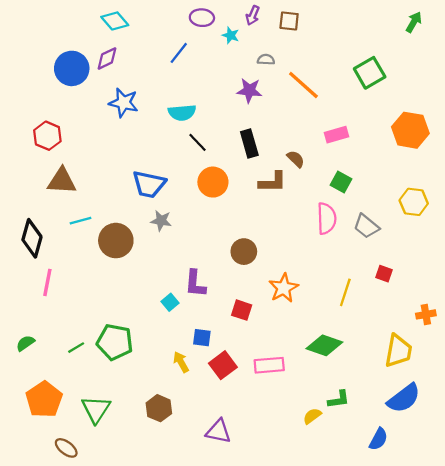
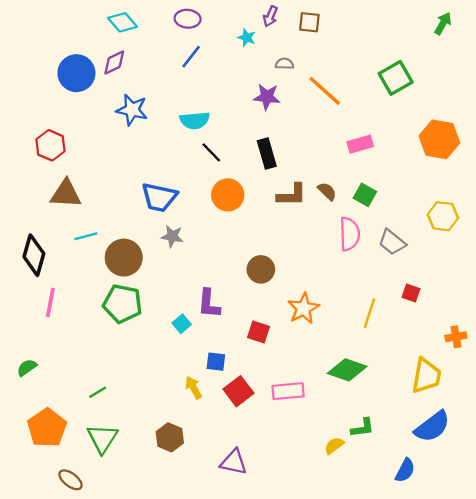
purple ellipse: (202, 18) -> (188, 19), moved
brown semicircle: (296, 159) -> (327, 191), moved
green pentagon: (115, 342) -> (123, 304), moved
green line: (76, 348) -> (98, 392), moved

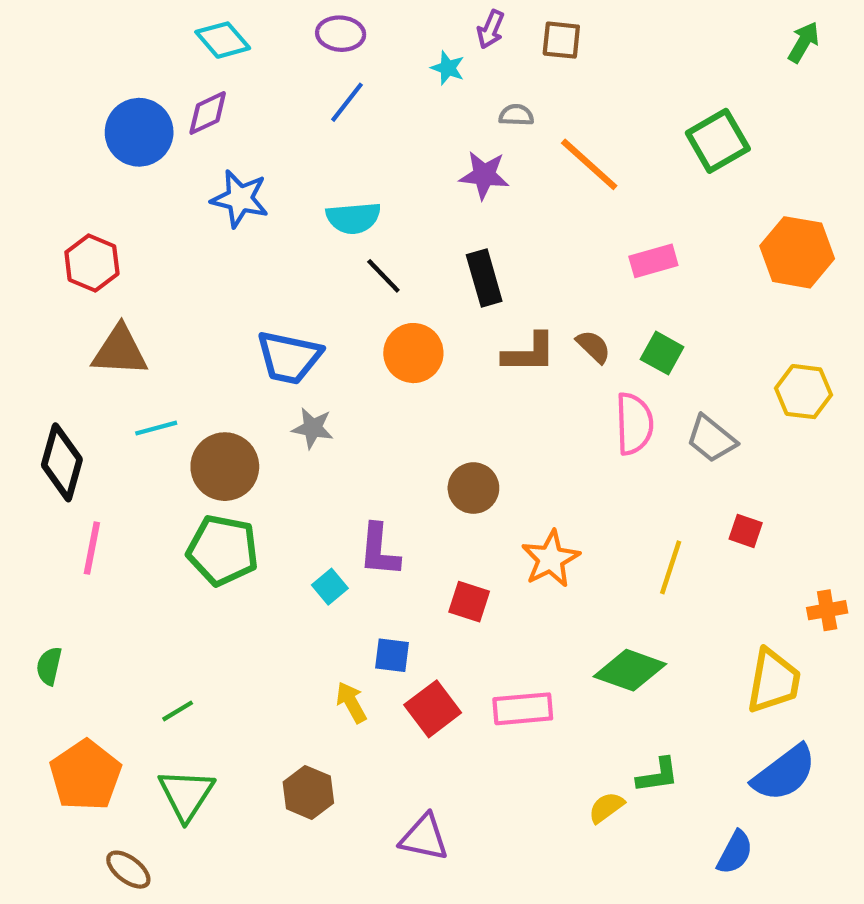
green semicircle: (27, 368) -> (49, 666), turned -42

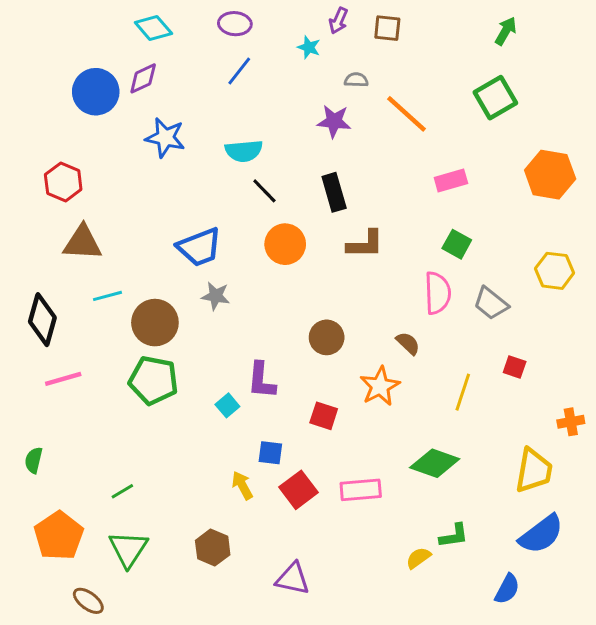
green arrow: (804, 42) -> (506, 31), moved
brown semicircle: (593, 347) -> (408, 343), moved
blue trapezoid: (289, 357) -> (199, 247), turned -33
pink line: (92, 548) -> (63, 379), turned 63

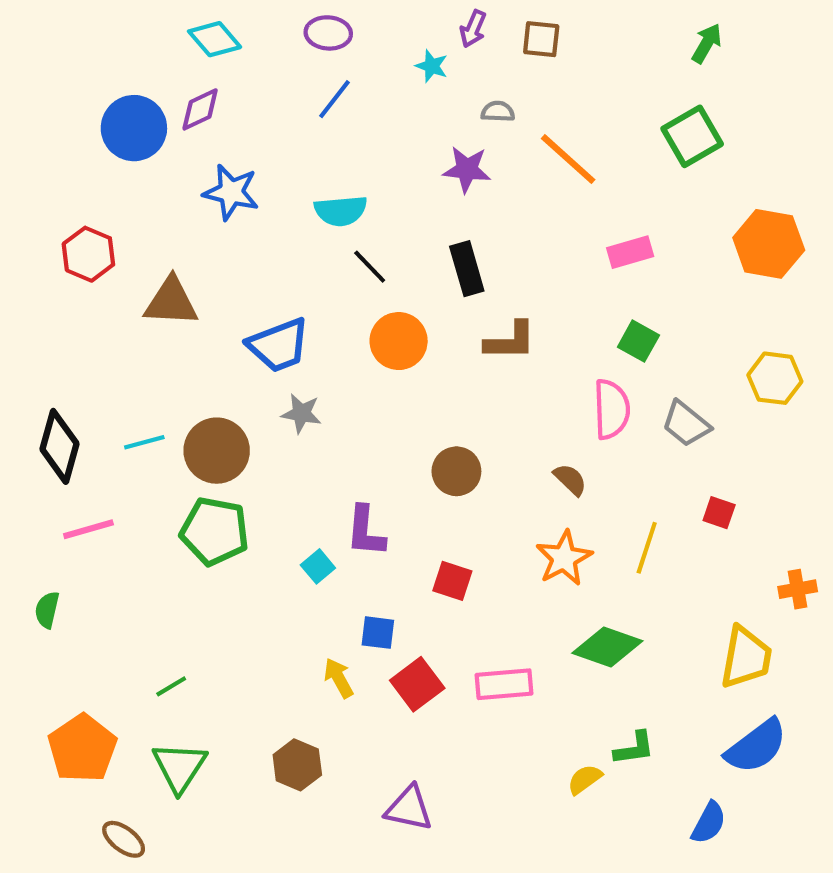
brown triangle: (82, 243) -> (171, 302), moved
cyan line: (108, 296) -> (144, 442), moved
orange star: (380, 386) -> (564, 558), moved
green semicircle: (34, 460) -> (47, 610), moved

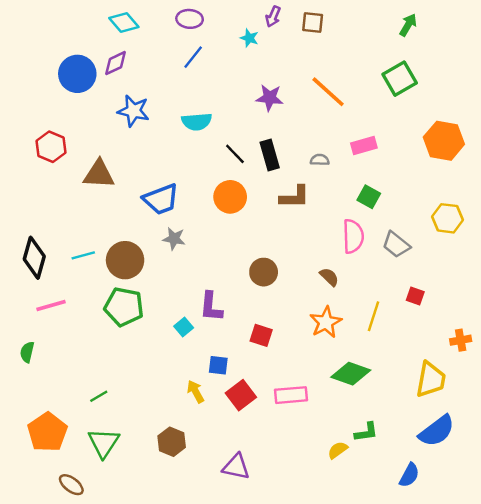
gray semicircle: (498, 112) -> (320, 160), moved
black line: (370, 267) -> (235, 154), moved

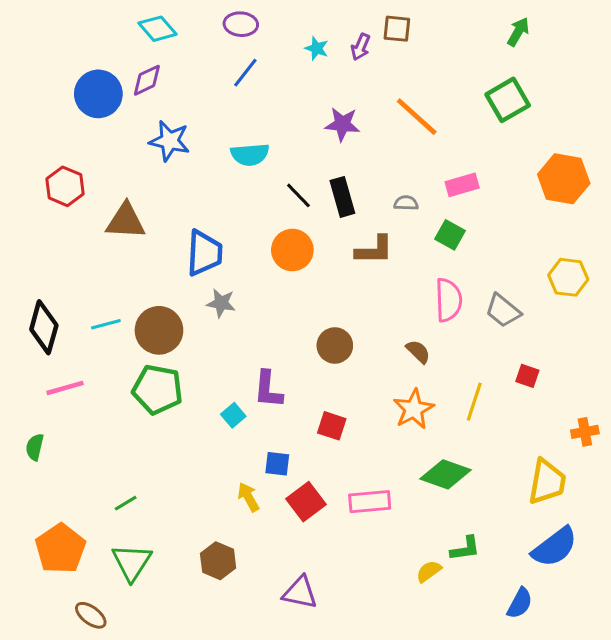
purple arrow: (273, 17) -> (361, 47), moved
green square: (369, 197) -> (450, 235), moved
blue trapezoid: (161, 199) -> (204, 253), turned -66

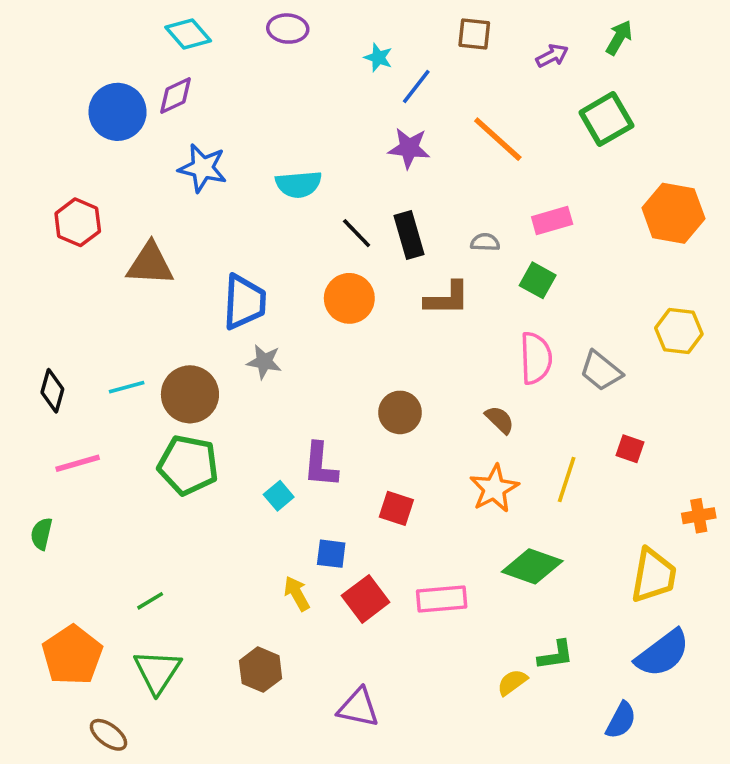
purple arrow: (361, 47) -> (552, 56), moved, turned -140
blue line: (245, 73) -> (416, 87), moved
black diamond: (44, 327) -> (52, 391), size x0.7

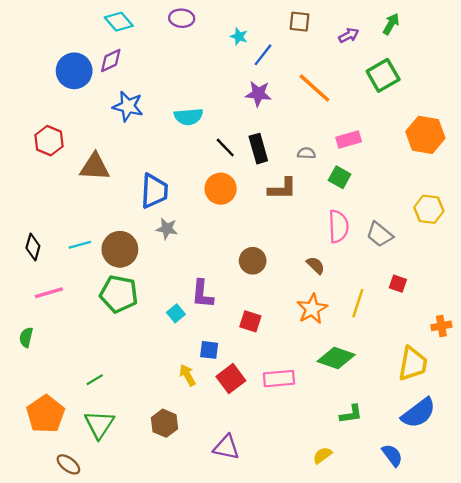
yellow semicircle: (512, 682) -> (322, 455), moved
blue semicircle: (621, 720) -> (392, 455), turned -65

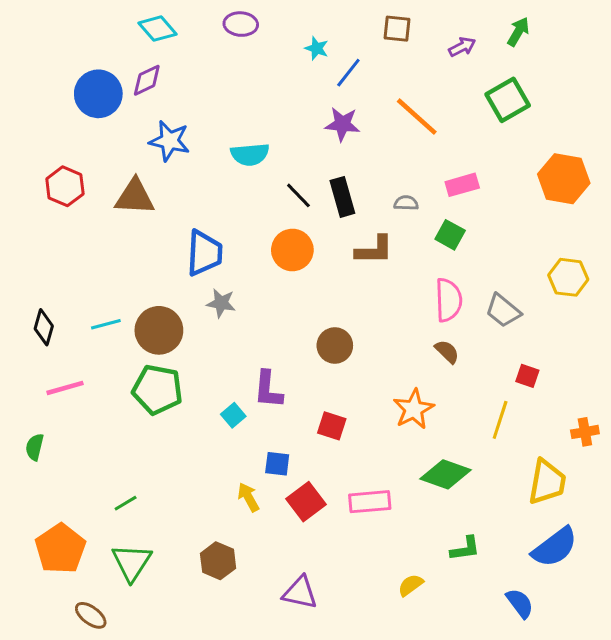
brown triangle: (95, 167) -> (135, 197), moved
brown semicircle: (316, 265) -> (447, 352), moved
yellow line: (358, 303) -> (500, 420), moved
yellow semicircle: (322, 455) -> (411, 585), moved

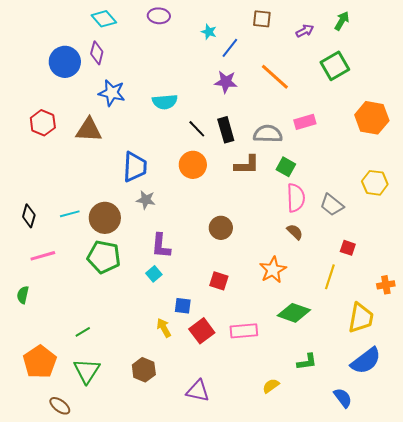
purple diamond: (147, 80) -> (97, 53), turned -50
gray semicircle: (406, 203) -> (268, 134), size x1.8
green square: (450, 235) -> (286, 167), moved
purple L-shape: (268, 389) -> (161, 246), moved

